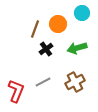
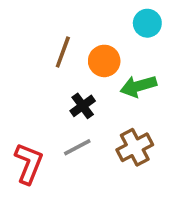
orange circle: (58, 24) -> (104, 61), moved
black cross: (46, 49) -> (83, 106), moved

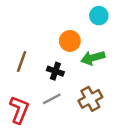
brown line: (63, 52) -> (22, 61), moved
black cross: (83, 106) -> (55, 71), turned -35

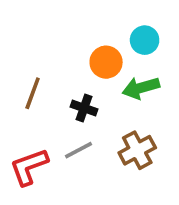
cyan circle: (99, 16) -> (145, 40), moved
red L-shape: (19, 110) -> (29, 167), turned -132

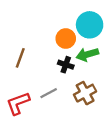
cyan circle: (145, 40) -> (90, 25), size x1.5
black cross: (84, 108) -> (66, 65), moved

